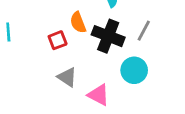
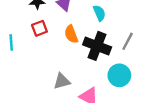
red square: (58, 40) -> (39, 28), moved
gray triangle: (67, 77) -> (62, 81), turned -48

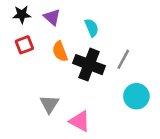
cyan circle: (119, 75) -> (136, 96), moved
gray triangle: (62, 81) -> (49, 104), turned -42

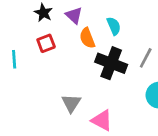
black star: (22, 14) -> (43, 13), turned 30
orange semicircle: (60, 51) -> (87, 38), moved

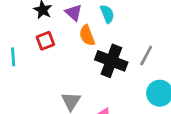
cyan semicircle: (114, 26) -> (107, 14), moved

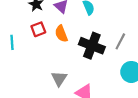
orange semicircle: (87, 35) -> (61, 34), moved

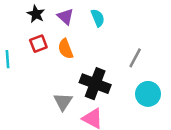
black cross: (92, 46) -> (95, 84), moved

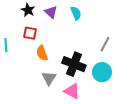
red square: (38, 44) -> (30, 33), turned 32
orange semicircle: (66, 49) -> (42, 53), moved
cyan circle: (148, 94) -> (102, 72), moved

